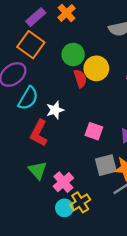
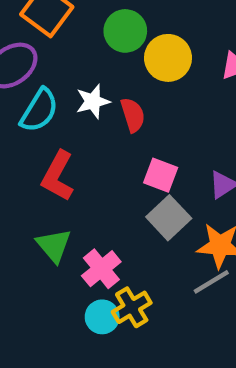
red semicircle: (80, 79) -> (133, 115), moved
white star: (55, 110) -> (93, 101), moved
gray square: (106, 165) -> (169, 218), moved, turned -30

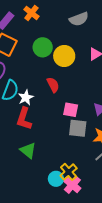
white star: (93, 101) -> (26, 97), moved
gray square: (169, 218) -> (78, 128), turned -30
pink cross: (101, 269) -> (72, 185), moved

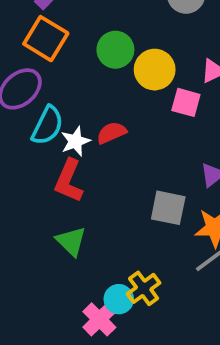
red semicircle: (53, 85) -> (112, 133), moved, turned -91
pink square: (71, 110) -> (186, 102), moved
pink cross: (72, 185) -> (99, 319), moved

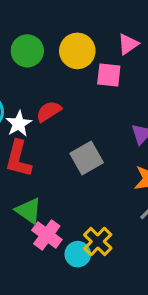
green circle: (115, 50) -> (27, 51), moved
gray square: (168, 208) -> (87, 158), moved, turned -32
pink cross: (99, 319) -> (47, 235), moved

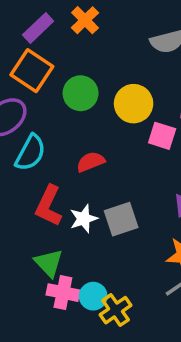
white star: (19, 124) -> (84, 219), moved
pink cross: (47, 235) -> (63, 293), turned -36
cyan circle: (78, 254) -> (93, 296), moved

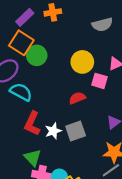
orange cross: (85, 20) -> (53, 12), turned 35
green circle: (81, 93) -> (37, 55), moved
cyan semicircle: (30, 153) -> (21, 92), turned -90
red semicircle: (91, 162) -> (77, 98), moved

